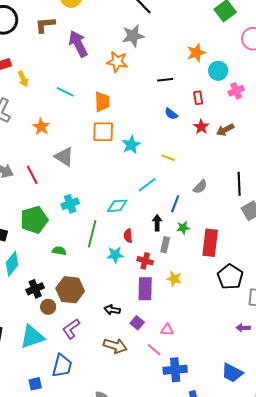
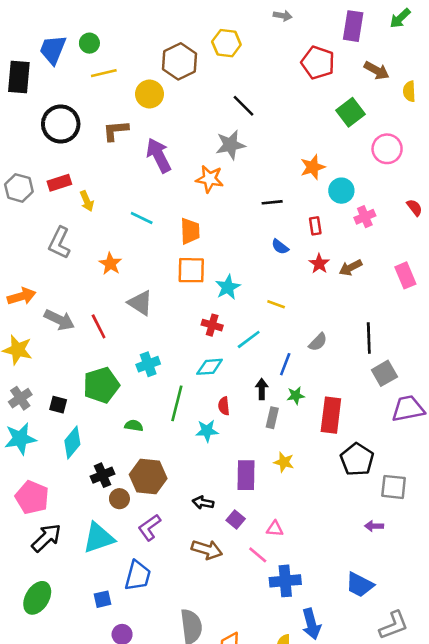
red cross: (145, 261) -> (212, 325), moved

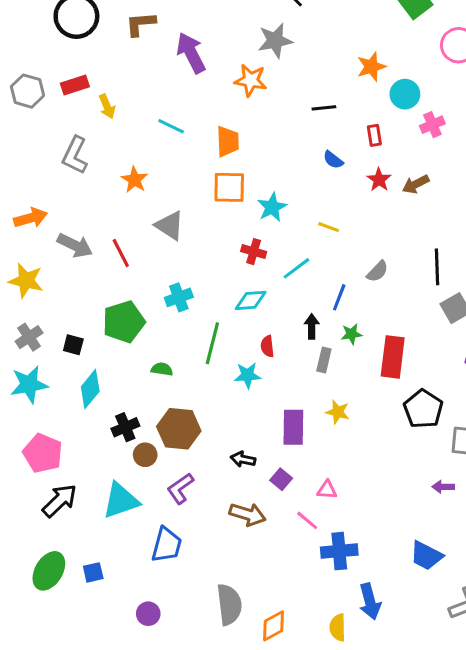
blue square: (102, 599) -> (93, 572), moved

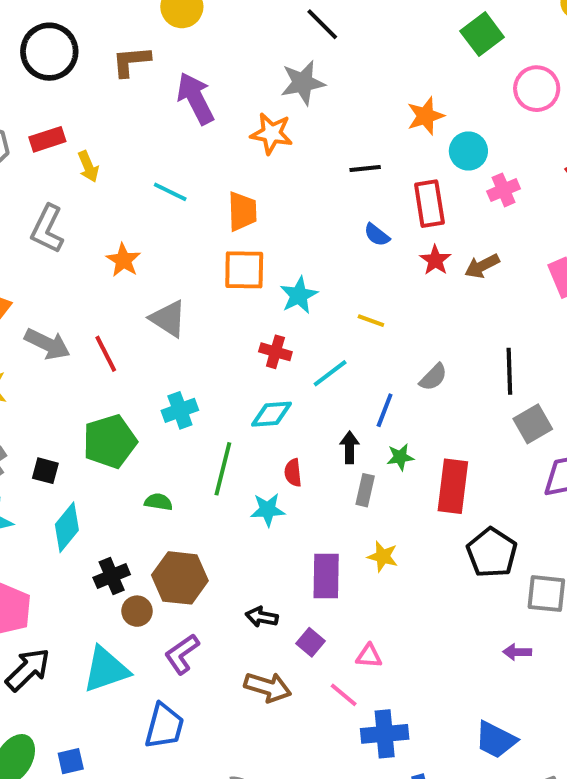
red rectangle: (374, 135) -> (429, 204), size x1.6

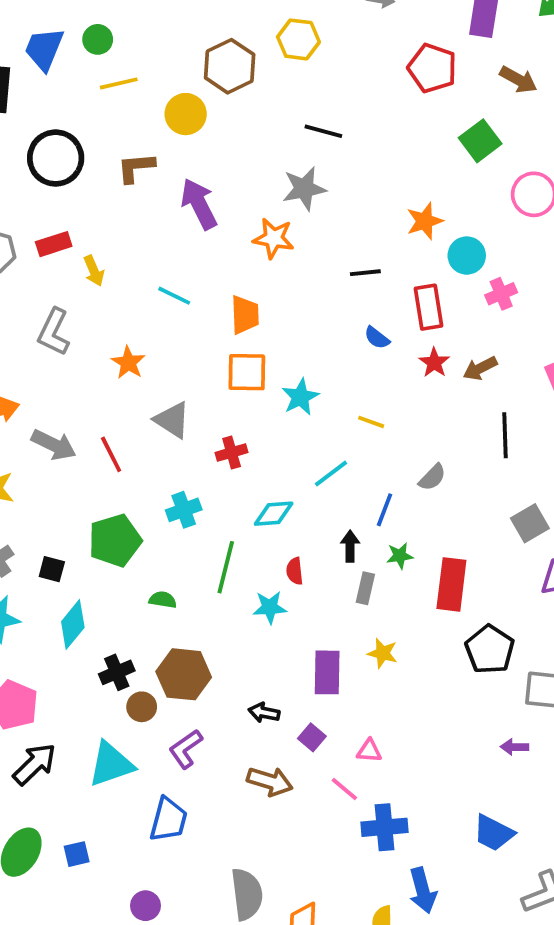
black line: (322, 24) -> (323, 131), turned -30
red cross: (275, 352) -> (232, 452), moved, turned -32
black line: (509, 371) -> (505, 435), moved

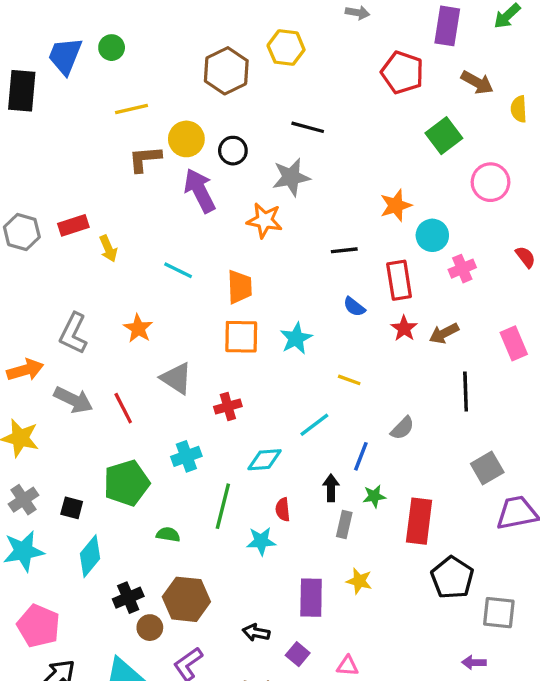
yellow line: (119, 83) -> (132, 109), moved
yellow circle: (186, 114) -> (186, 139), moved
black circle: (56, 158) -> (233, 151), moved, size x0.6
gray L-shape: (54, 332) -> (73, 333), moved
cyan star: (300, 397) -> (296, 338), moved

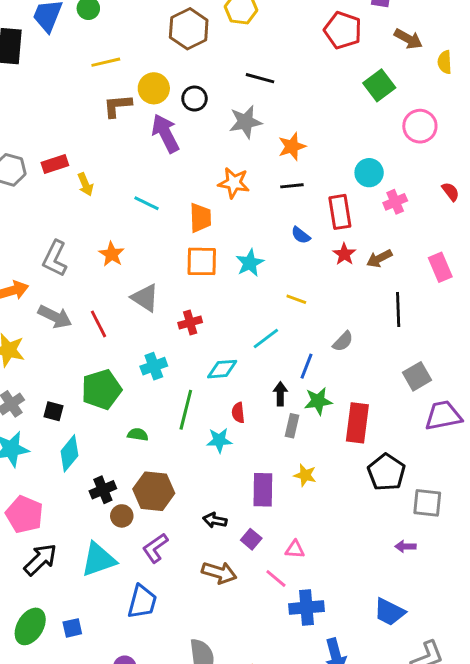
orange star: (396, 205) -> (292, 147), moved
orange star: (264, 220) -> (234, 183), moved
green star: (374, 496) -> (318, 401), size x1.4

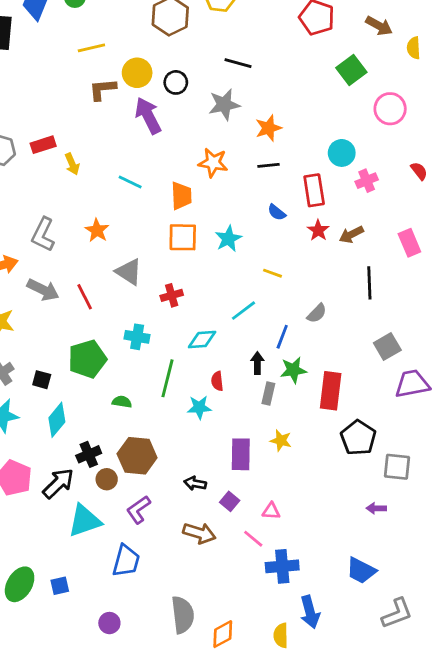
cyan cross: (154, 366) -> (137, 337), turned 30
black arrow: (40, 560) -> (58, 483), moved

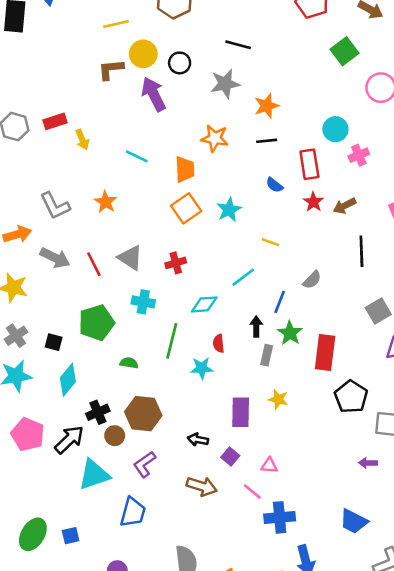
yellow line: (91, 48) -> (116, 24), moved
gray L-shape: (43, 235) -> (55, 206), turned -52
orange square: (183, 237) -> (186, 208), turned -36
gray triangle: (129, 272) -> (130, 258), moved
green star: (293, 370) -> (290, 333), turned -30

